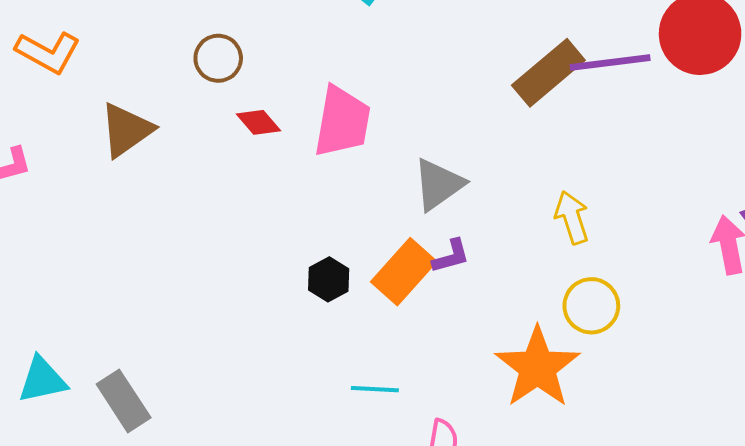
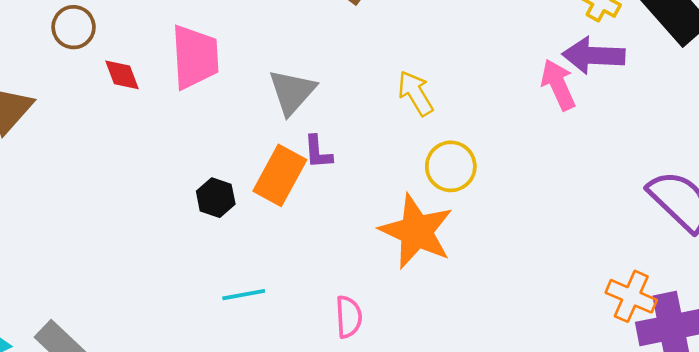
red diamond: (259, 122) -> (122, 75), turned 33
purple L-shape: (451, 256) -> (318, 152), turned 114
cyan line: (375, 389) -> (244, 295), moved

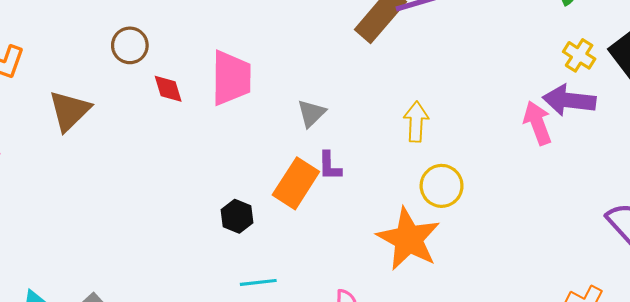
gray triangle: (292, 92) -> (311, 113), size x0.7
yellow arrow: (416, 93) -> (416, 122), turned 30
black hexagon: (216, 198) -> (237, 216), moved

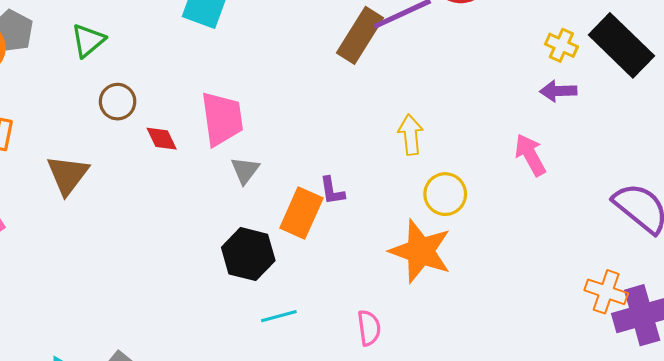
purple arrow: (569, 100) -> (558, 91), size x0.7
gray triangle: (311, 113) -> (245, 170), moved
pink arrow: (538, 123) -> (530, 155), moved
black hexagon: (237, 216) -> (248, 254), size x1.6

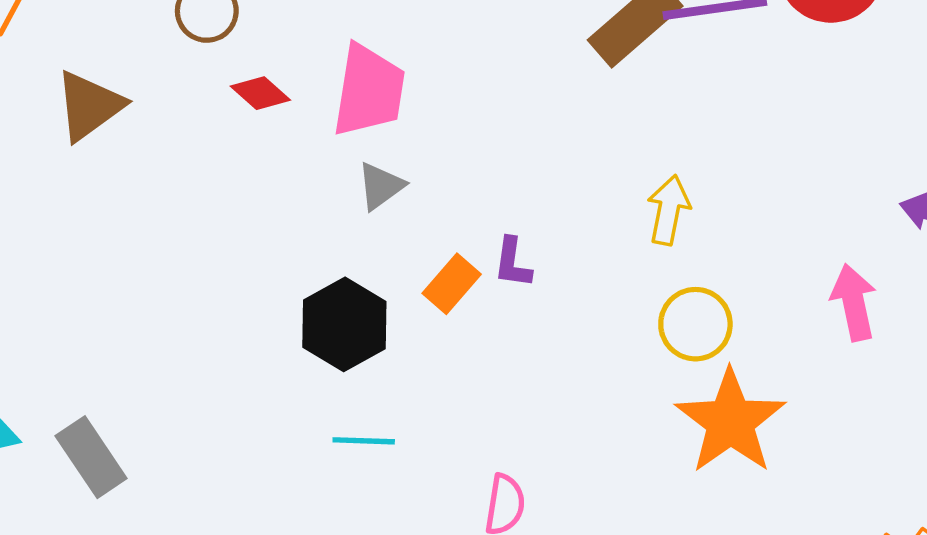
red diamond: (162, 139) -> (260, 93), turned -40
orange rectangle: (301, 213) -> (452, 284), size x0.7
orange star: (420, 251) -> (730, 421), moved

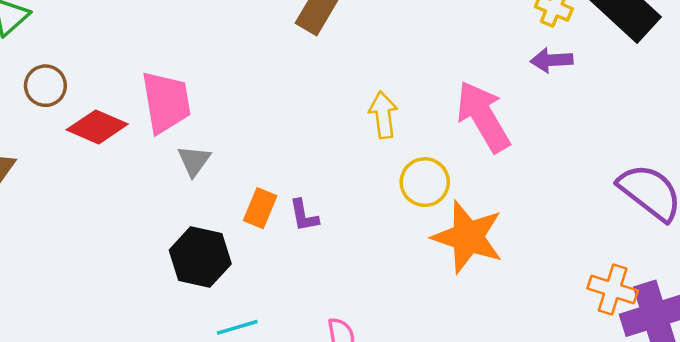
red diamond: (260, 93) -> (97, 127), size x1.5
purple L-shape: (513, 263) -> (304, 215), moved
pink arrow: (854, 302) -> (483, 117), moved, size x1.5

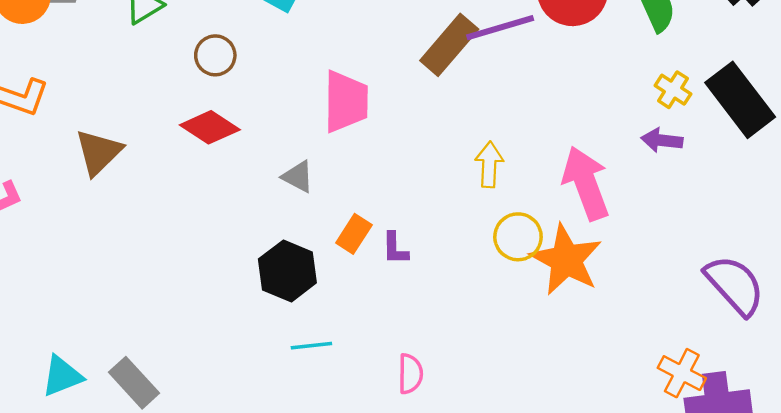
brown circle: (45, 86) -> (215, 55), moved
pink trapezoid: (166, 102) -> (346, 102), moved
gray triangle: (194, 161) -> (298, 177), turned -48
orange star: (468, 237) -> (566, 260), moved

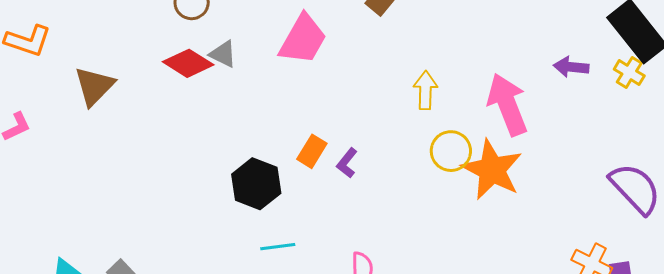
yellow cross: (673, 90) -> (629, 72), moved
pink trapezoid: (346, 102) -> (303, 39), turned 30
gray triangle: (298, 177) -> (223, 54), moved
purple L-shape: (395, 249) -> (347, 163), turned 40

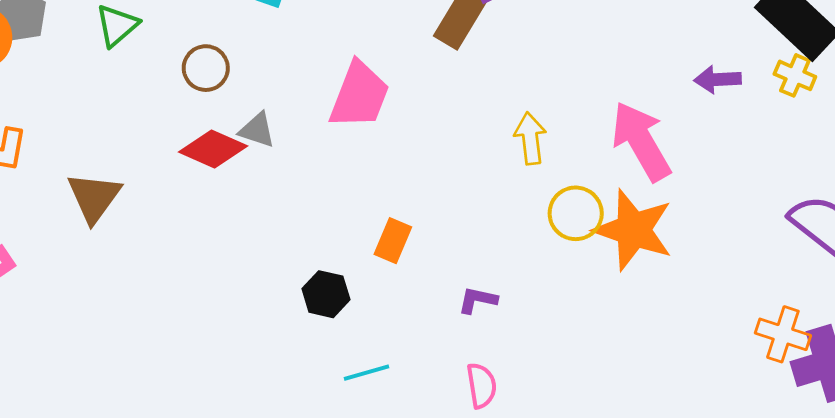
purple L-shape: (347, 163) -> (478, 300), moved, turned 72
black hexagon: (256, 184) -> (326, 294), size x0.7

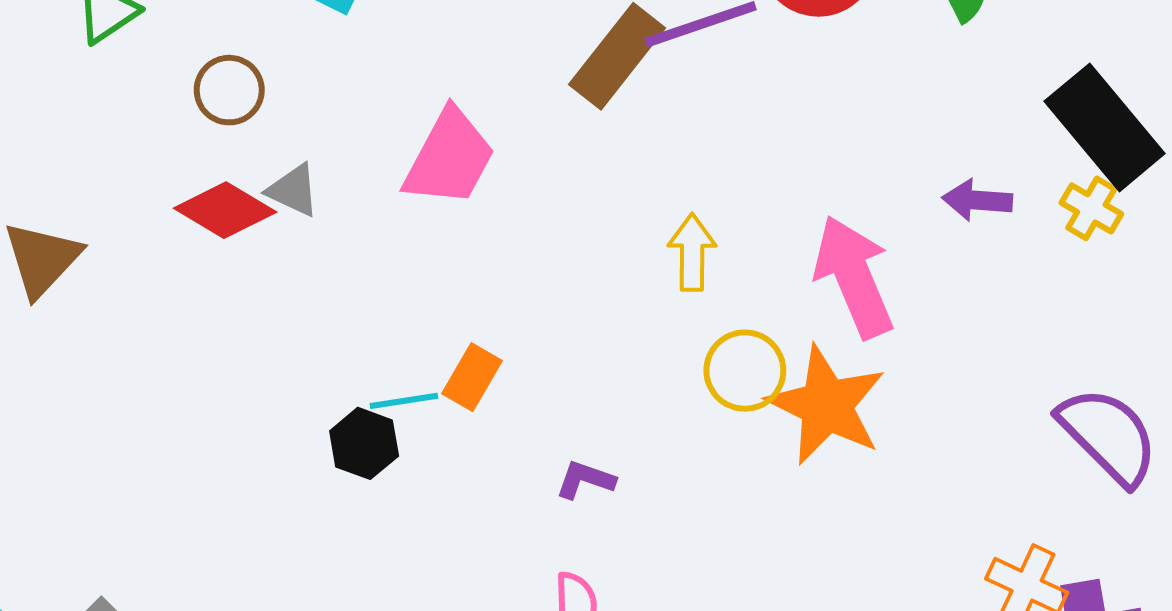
cyan line: (366, 373) -> (404, 401), moved

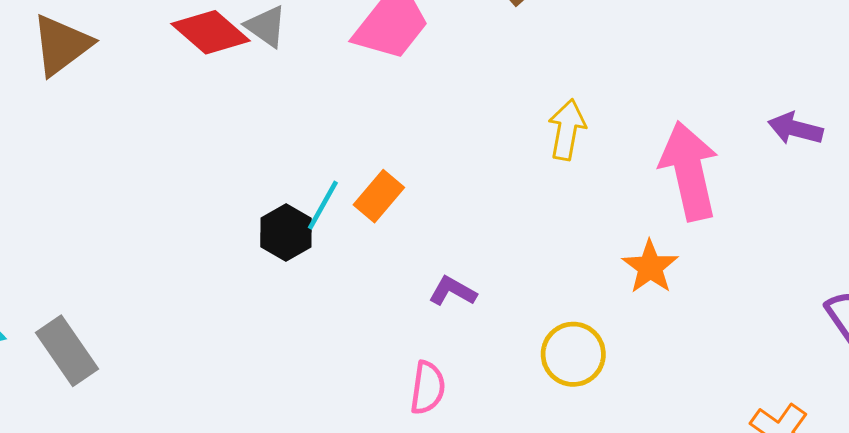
yellow circle: (745, 371) -> (573, 354), moved
cyan line: (404, 401) -> (323, 205), turned -62
orange star: (826, 405) -> (650, 267), size x0.6

